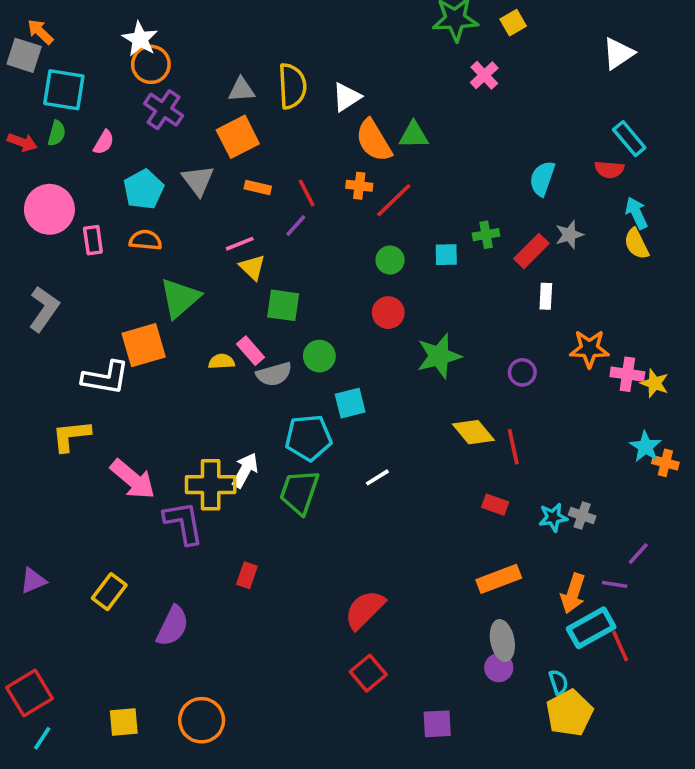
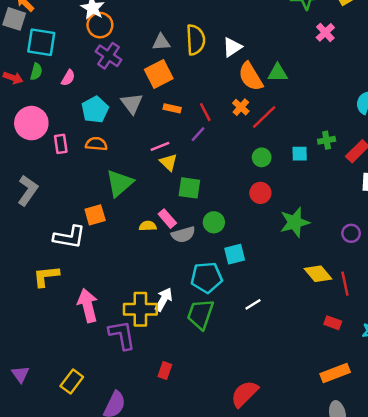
orange cross: (359, 186) -> (241, 107), turned 35
orange square: (144, 345) -> (95, 215), size x0.7
pink arrow: (133, 479) -> (88, 306), turned -144
purple triangle: (33, 581) -> (20, 374), turned -42

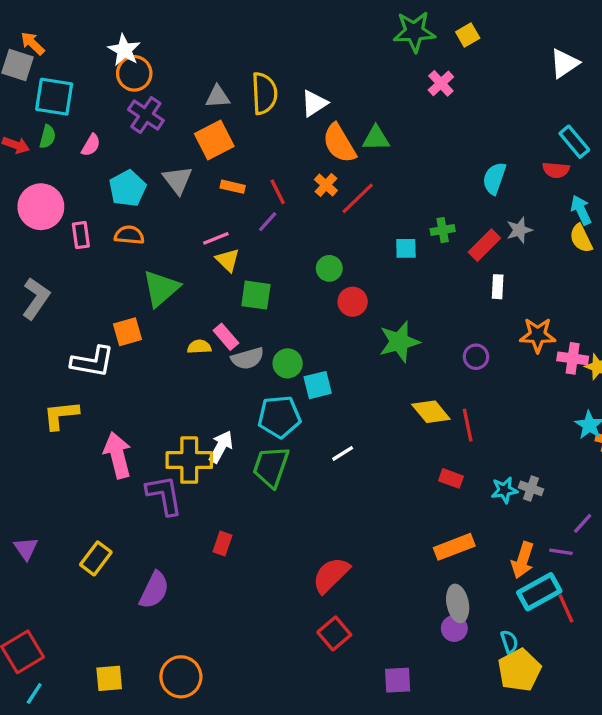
green circle: (262, 157) -> (329, 268), moved
green circle: (214, 222) -> (288, 363), moved

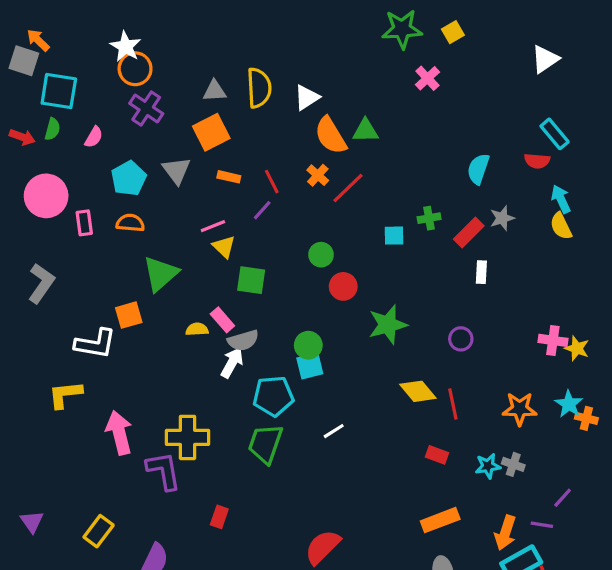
orange star: (538, 335) -> (520, 409), moved
green circle: (288, 363) -> (308, 345), moved
white arrow: (221, 447) -> (232, 363), moved

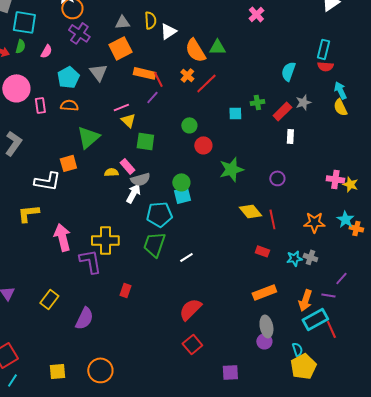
yellow semicircle: (259, 88) -> (150, 20), size x0.7
white triangle: (307, 97) -> (168, 31), moved
cyan rectangle: (555, 134) -> (323, 49), moved, turned 54
orange rectangle: (229, 177) -> (144, 73), moved, size x1.5
white line: (334, 431) -> (186, 257), moved

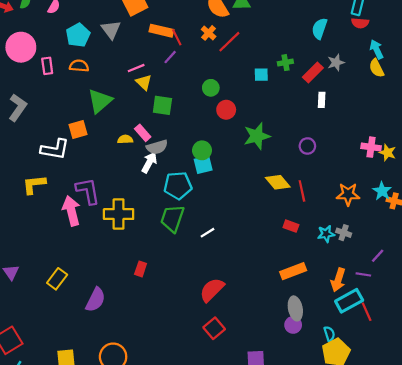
purple L-shape: (90, 261) -> (88, 191), moved

